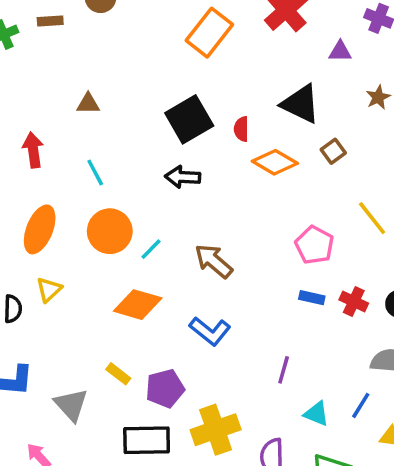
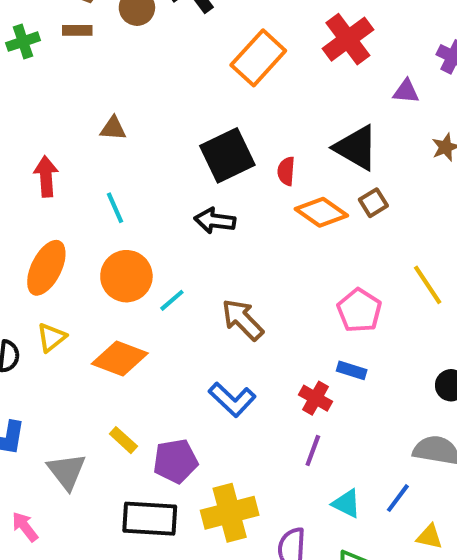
brown square: (333, 151) -> (373, 203), moved
red cross: (354, 301) -> (316, 398), moved
orange diamond: (138, 305) -> (120, 358), moved

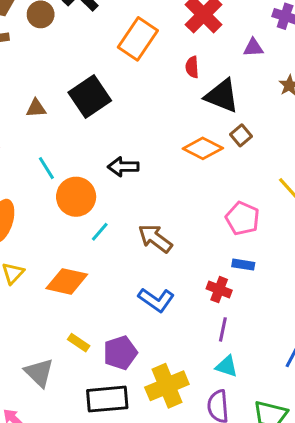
black square: (227, 155) -> (90, 97), moved
red semicircle: (286, 171) -> (192, 67), moved
orange circle: (126, 276) -> (76, 197), moved
cyan triangle: (346, 504) -> (227, 366), moved

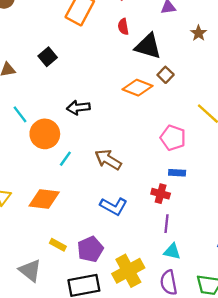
black square: (90, 97) -> (48, 57), size x0.6

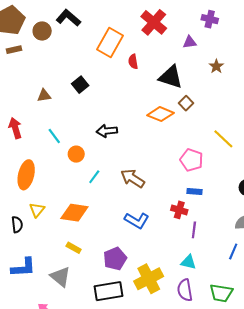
red semicircle: (123, 27) -> (133, 62), moved
orange circle: (45, 134) -> (76, 154), size x0.6
purple line: (166, 224) -> (194, 230), moved
yellow rectangle: (58, 245) -> (74, 248), moved

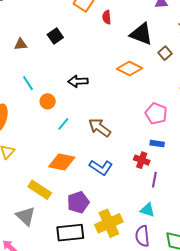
brown square: (186, 103) -> (165, 53), moved
orange diamond: (74, 213) -> (62, 162), moved
yellow rectangle: (74, 248) -> (40, 190), size x1.6

